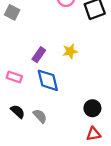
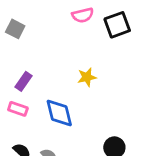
purple rectangle: (39, 55) -> (23, 81), moved

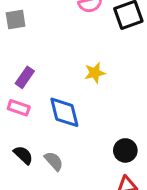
gray square: (15, 29) -> (16, 19), turned -36

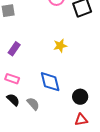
pink rectangle: (19, 108) -> (12, 79), moved
blue diamond: (64, 112) -> (50, 82), moved

